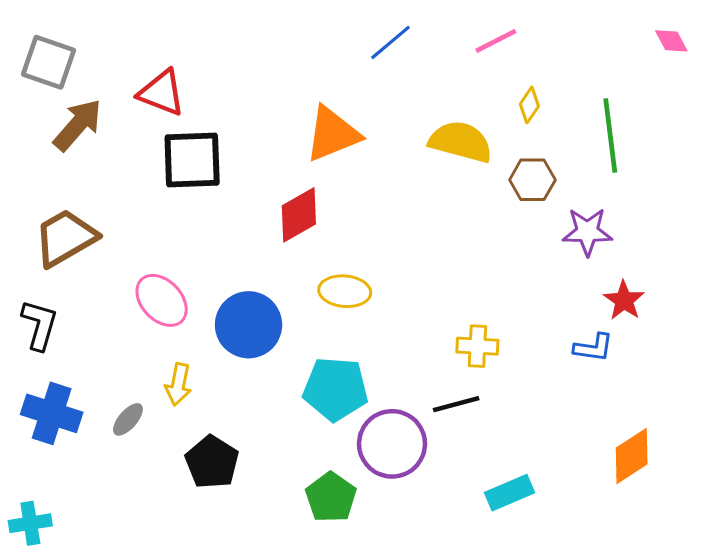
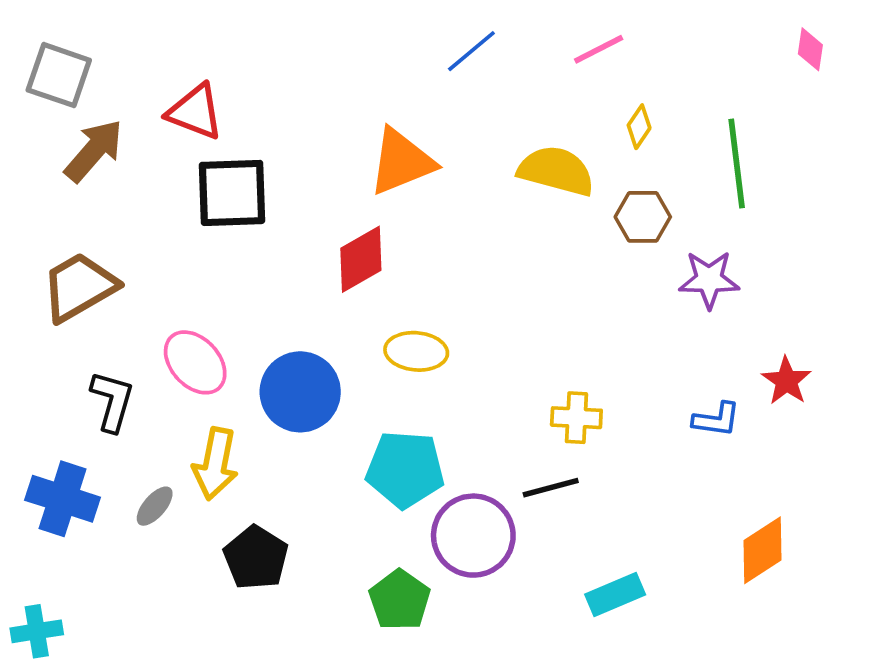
pink diamond: (671, 41) -> (810, 49), turned 36
red star: (624, 300) -> (786, 381), moved
black L-shape: (39, 325) -> (112, 401), moved
yellow arrow: (178, 384) -> (215, 464), size x1.4

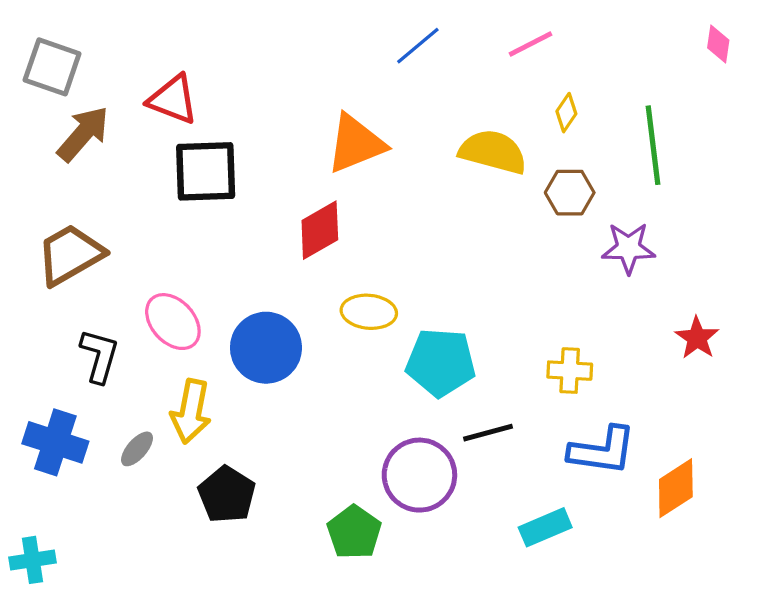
yellow cross: (576, 418) -> (570, 371), moved
blue L-shape: (716, 420) -> (602, 451), moved, size x1.6
cyan pentagon: (405, 469) -> (441, 362), moved

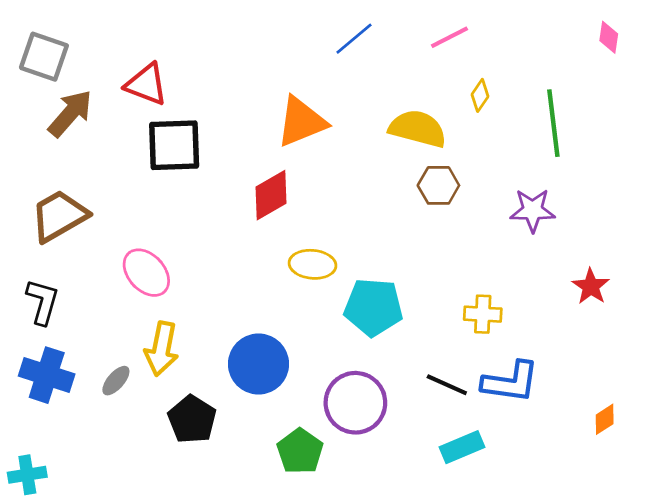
brown hexagon: (570, 193) -> (438, 185), moved
blue circle: (266, 348) -> (258, 364), moved
black L-shape: (99, 356) -> (43, 302), moved
black line: (488, 433) -> (447, 385), moved, turned 39
orange diamond: (676, 488) -> (605, 419), moved, size x0.6

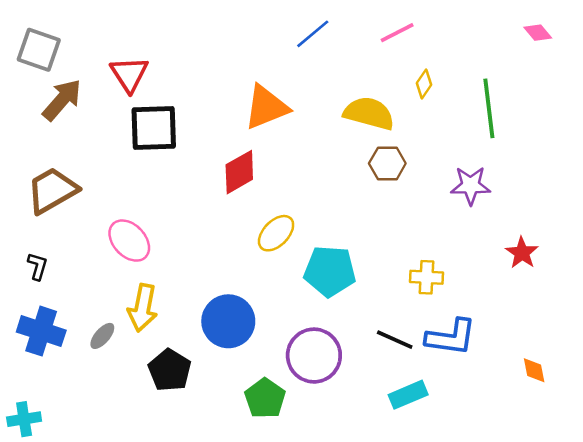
pink diamond: (609, 37) -> (538, 33), turned -48
red triangle: (146, 84) -> (129, 74), turned 36
yellow ellipse: (312, 264) -> (276, 233), turned -51
black L-shape: (43, 302) -> (38, 266), size x0.7
orange diamond: (605, 419) -> (534, 370), turned -68

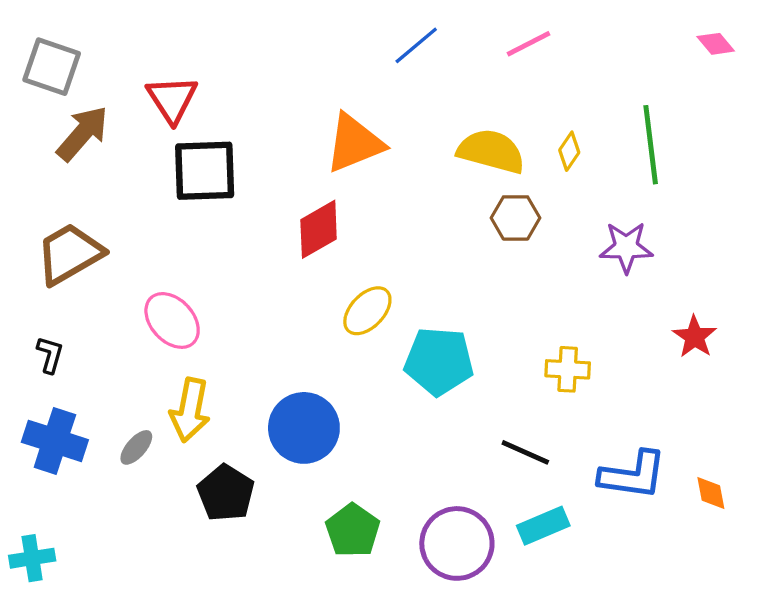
yellow diamond: (424, 84) -> (569, 151), moved
blue L-shape: (451, 337) -> (633, 475), moved
purple circle: (314, 356) -> (457, 543), moved

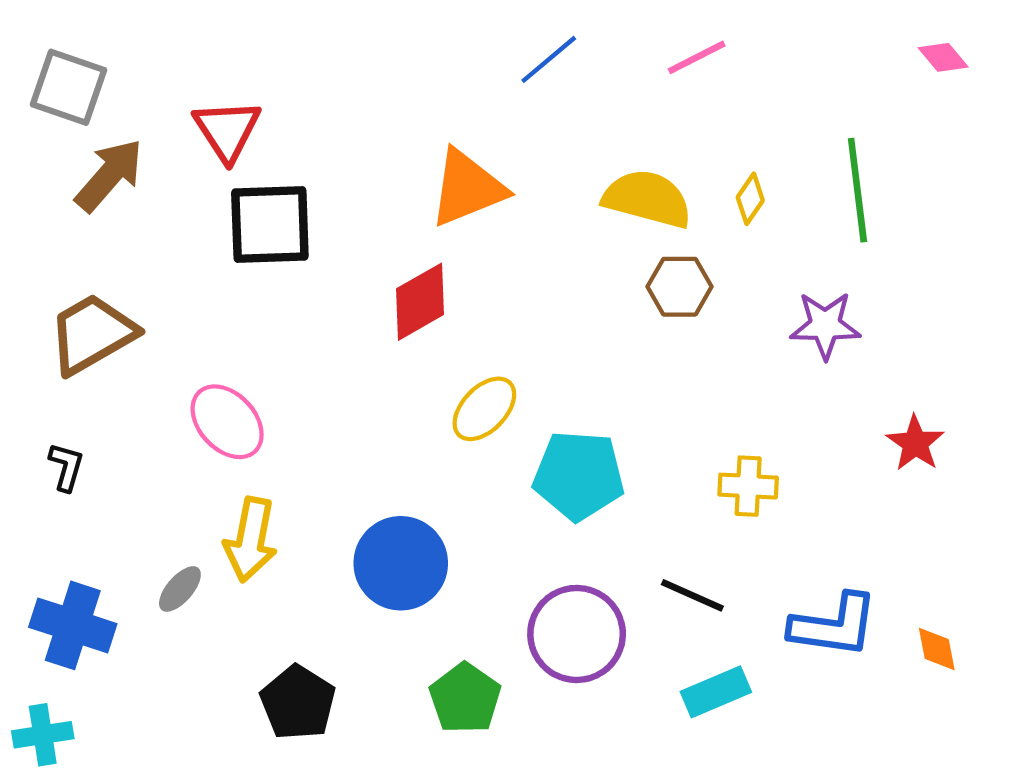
blue cross: (55, 441) -> (73, 625), moved
black pentagon: (226, 493) -> (298, 703), moved
purple circle: (457, 543) -> (577, 634), moved

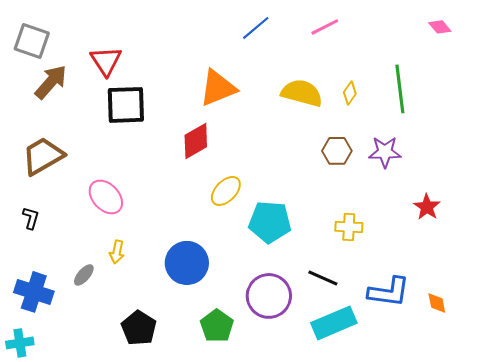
brown hexagon: (679, 287) -> (337, 151), moved
yellow arrow: (251, 540) -> (117, 252), size x0.6
cyan rectangle: (716, 692) -> (334, 323), size x1.4

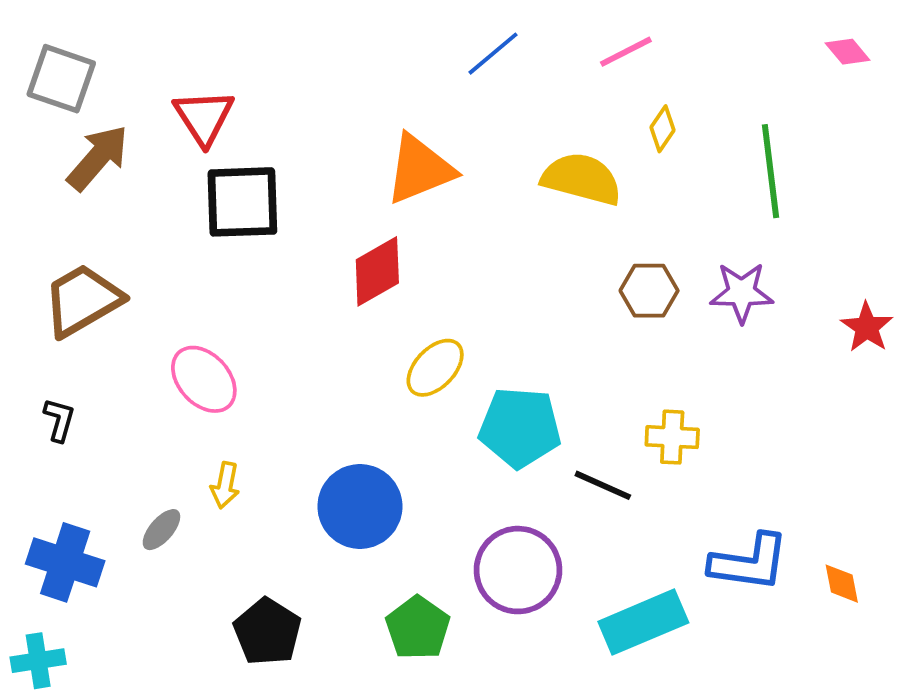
yellow diamond: (350, 93) -> (663, 129), moved
red star: (427, 207) -> (867, 327), moved
black line: (323, 278) -> (603, 485), moved

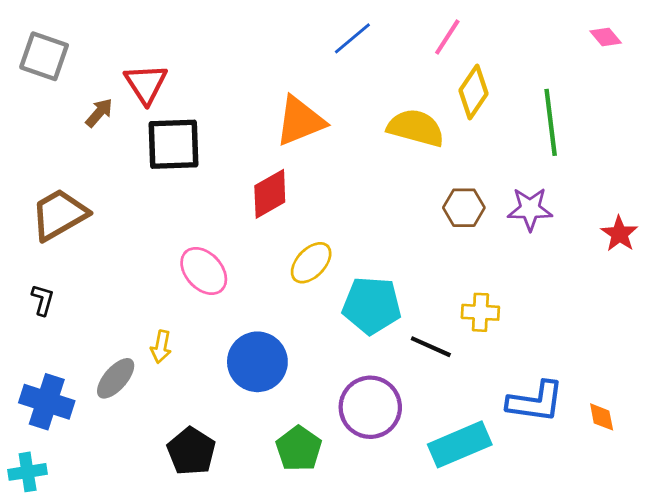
pink line: (626, 52) -> (447, 37), turned -30
yellow diamond: (663, 129) -> (474, 92), size x1.6
brown arrow: (98, 158) -> (99, 113), moved, size x0.6
pink ellipse: (204, 379) -> (204, 271), moved
gray ellipse: (161, 530) -> (116, 378), size x1.4

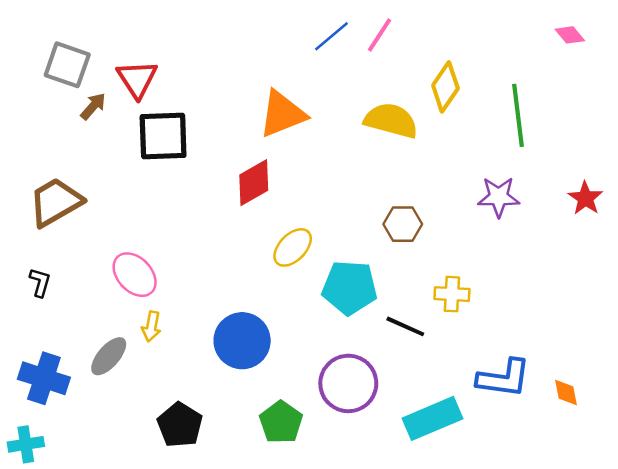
pink line: (447, 37) -> (379, 35), moved
gray square: (44, 56) -> (67, 65), moved
brown hexagon: (464, 208) -> (403, 224), moved
red star: (619, 234) -> (585, 198), moved
pink ellipse: (204, 271) -> (135, 275), moved

